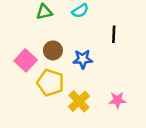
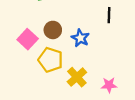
blue star: (83, 59) -> (80, 38), turned 30
pink star: (117, 100) -> (109, 85), moved

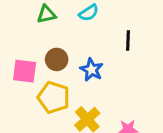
pink square: (28, 39) -> (25, 71), turned -36

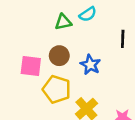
green triangle: (46, 14) -> (63, 22), moved

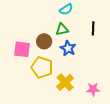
green triangle: (63, 22) -> (62, 29), moved

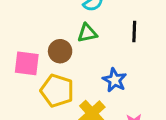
blue star: (68, 48) -> (115, 80), moved

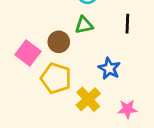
pink square: (27, 63) -> (28, 53), turned 30

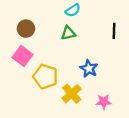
black line: (127, 24) -> (114, 31), moved
brown circle: (59, 42) -> (26, 29), moved

